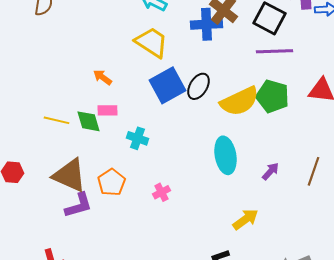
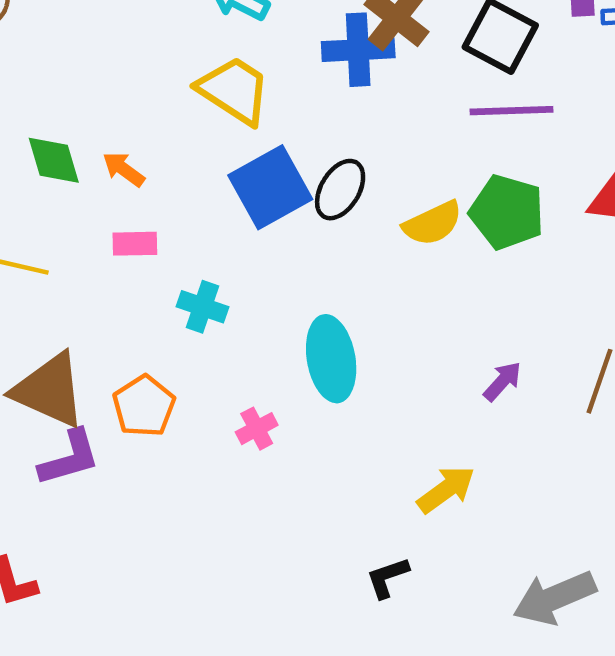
yellow semicircle: (240, 101) -> (433, 223), size x0.7
green diamond: (88, 121) -> (54, 160), moved
cyan ellipse: (226, 155) -> (331, 359), moved

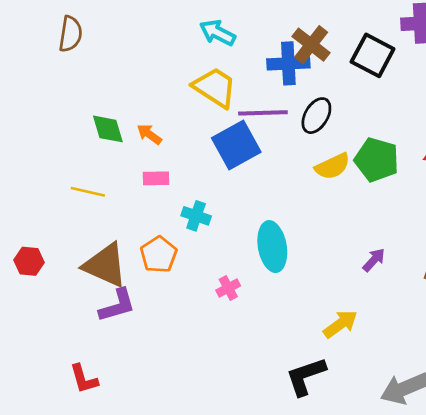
purple line: (512, 111) -> (263, 113), moved
black ellipse: (340, 190) -> (316, 116), moved
orange pentagon: (144, 406) -> (159, 255), moved
black L-shape: (387, 577) -> (306, 376), size x1.6

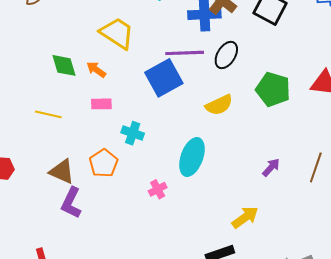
yellow trapezoid: (215, 87) -> (117, 33), moved
yellow semicircle: (332, 166) -> (219, 105), moved
cyan ellipse: (272, 247) -> (192, 157), turned 30
brown triangle: (105, 265) -> (62, 172), size x0.7
purple L-shape: (117, 305) -> (71, 203), turned 132

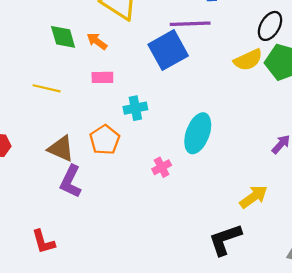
black ellipse: (226, 55) -> (270, 26), moved
yellow semicircle: (219, 105) -> (248, 60), moved
cyan cross: (133, 133) -> (135, 108), turned -30

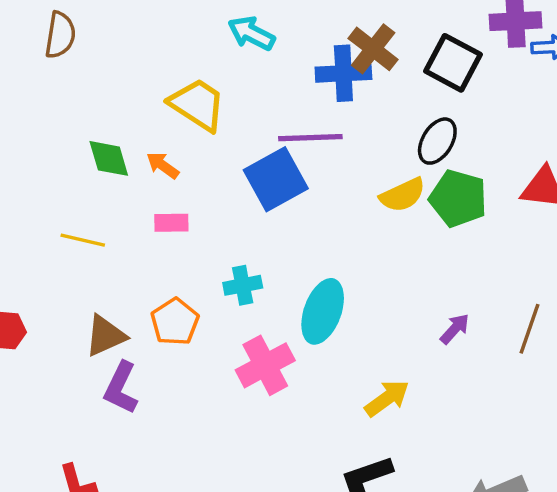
cyan cross: (135, 108) -> (243, 285), moved
brown triangle: (61, 149) -> (105, 336), turned -48
pink cross: (162, 167) -> (265, 365), size x1.8
yellow arrow: (254, 197) -> (387, 398), moved

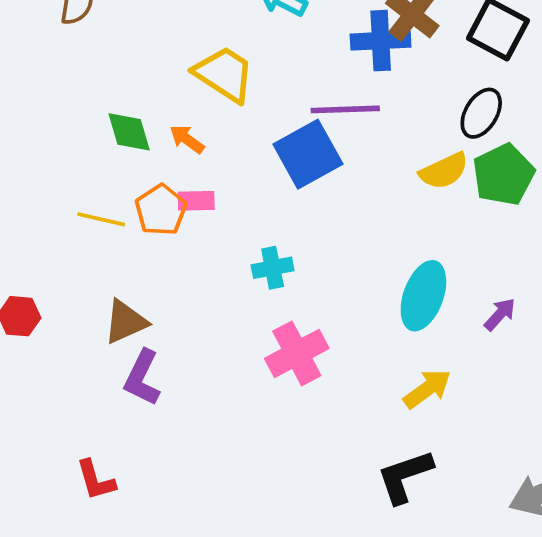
green pentagon: (458, 198) -> (504, 175), turned 30
cyan ellipse: (323, 311) -> (423, 296), moved
orange pentagon: (175, 322) -> (161, 210), moved

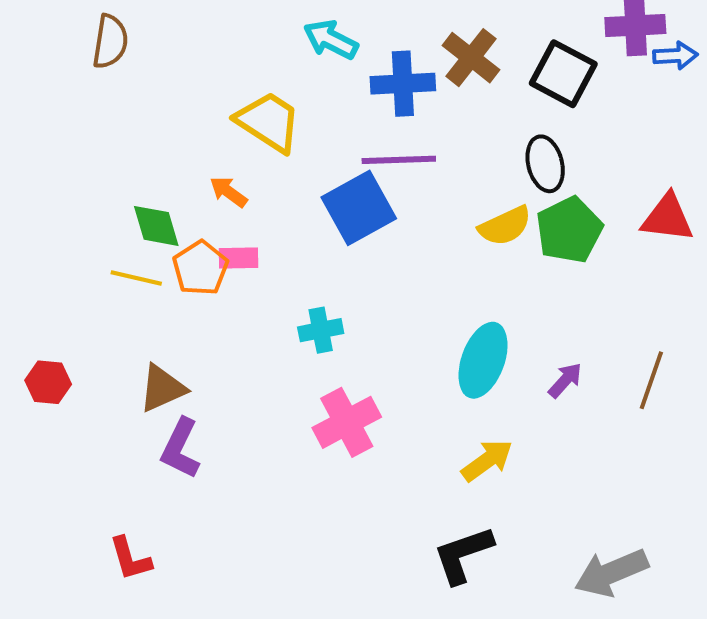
blue cross: (381, 41) -> (403, 84), moved
black ellipse: (481, 113) -> (545, 164), turned -45
green diamond: (129, 132) -> (156, 226), moved

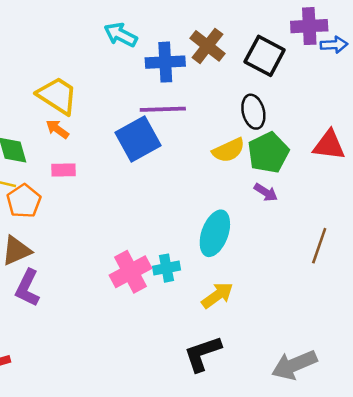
yellow trapezoid: (269, 122) -> (57, 96), moved
orange pentagon: (200, 268) -> (24, 201), moved
cyan cross: (321, 330) -> (167, 268), moved
purple arrow: (565, 380) -> (266, 192), moved, turned 80

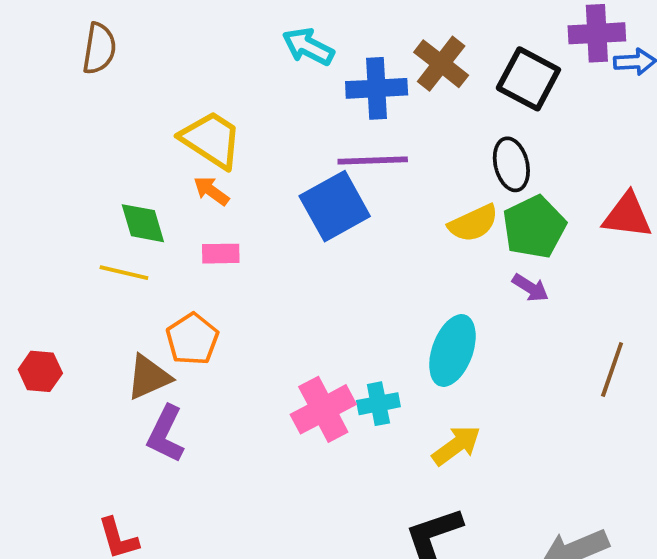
orange pentagon: (24, 201) -> (192, 339), moved

